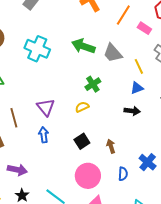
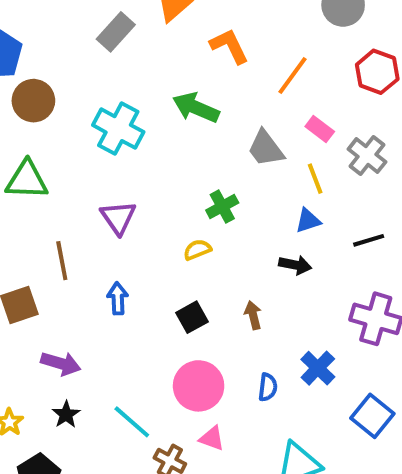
pink rectangle: (144, 28) -> (320, 129), moved
green arrow: (83, 46) -> (196, 108), moved
purple triangle: (46, 107) -> (118, 217), moved
brown arrow: (111, 146) -> (253, 315), moved

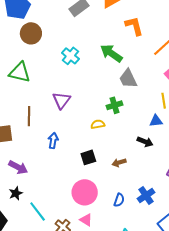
cyan cross: (118, 129) -> (70, 56), size x0.7
gray trapezoid: (266, 148) -> (128, 79), moved
brown arrow: (253, 315) -> (119, 163), turned -104
cyan line: (132, 422) -> (38, 211), moved

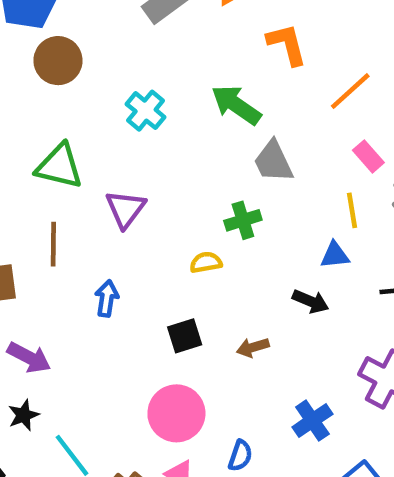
green triangle: (20, 72) -> (59, 166), moved
blue semicircle: (119, 200) -> (240, 456), moved

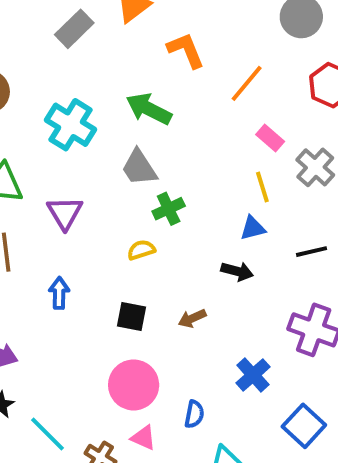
cyan cross: (146, 111) -> (71, 125), size x1.4
gray trapezoid: (273, 162) -> (139, 168), moved
black square: (185, 336) -> (132, 316), turned 36

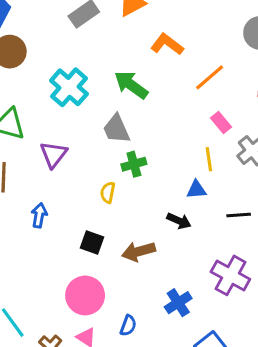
orange L-shape: (186, 50) -> (167, 44), turned -40
yellow semicircle: (141, 250) -> (108, 192), turned -70
brown arrow: (192, 318) -> (138, 251), size x1.5

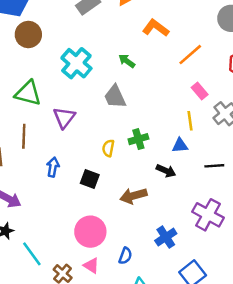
green arrow: (131, 85) -> (127, 61), size x0.6
green cross: (134, 164) -> (138, 139), moved
black square: (92, 242) -> (90, 179), moved

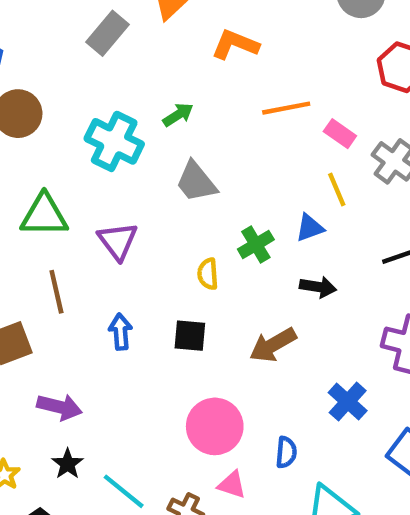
orange line: (190, 55) -> (286, 108), moved, turned 45
green arrow: (127, 61) -> (178, 115), moved, turned 126
blue triangle: (180, 145) -> (310, 228), moved

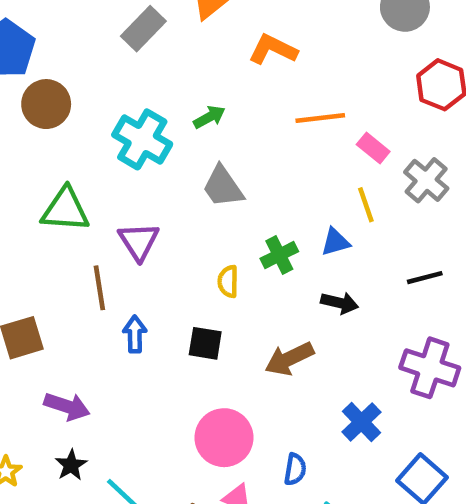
brown line: (56, 292) -> (99, 288), moved

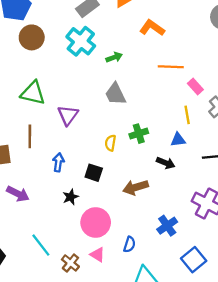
cyan cross: (142, 139) -> (81, 41), moved
blue triangle: (335, 242) -> (178, 140), moved
brown line: (99, 288) -> (30, 136), moved
black star: (71, 465) -> (71, 197), moved

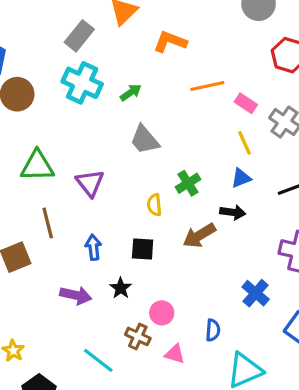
brown arrow: (135, 187) -> (199, 235), moved
purple arrow: (18, 194) -> (76, 295), moved
pink circle: (96, 222) -> (162, 313), size x0.6
brown cross: (70, 263) -> (138, 336), moved

